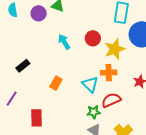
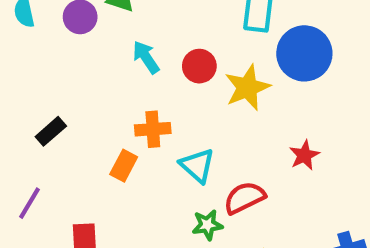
cyan arrow: (64, 42) -> (146, 57), moved
orange cross: (109, 73) -> (153, 129), moved

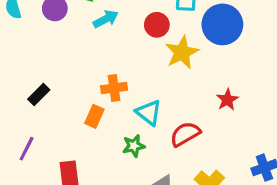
cyan arrow: (146, 57) -> (106, 19), moved, turned 100
red circle: (199, 66) -> (157, 25), moved
green star: (207, 225) -> (134, 146), moved

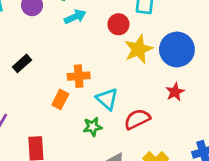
blue circle: (222, 24) -> (177, 49), moved
black rectangle: (39, 94) -> (22, 63), moved

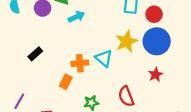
red circle: (118, 24) -> (154, 14), moved
cyan triangle: (107, 99) -> (104, 58), moved
red semicircle: (137, 119) -> (126, 96), turned -84

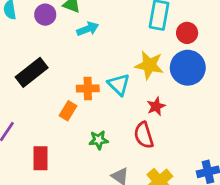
yellow star: (126, 41) -> (149, 65), turned 30
black rectangle: (35, 54) -> (32, 72), size x1.6
red star: (156, 75) -> (156, 106), moved

